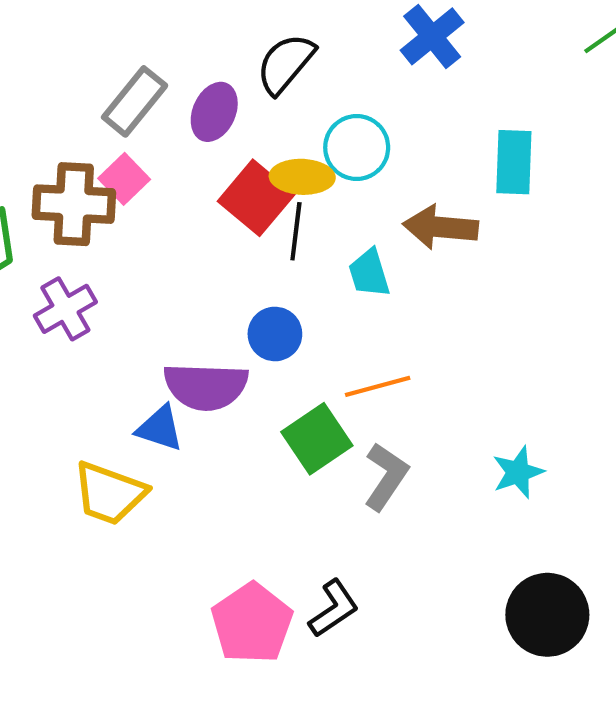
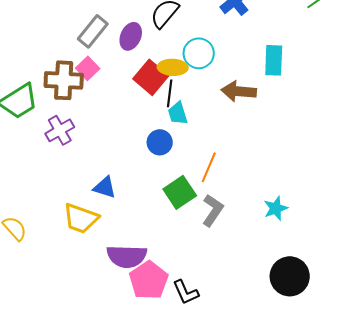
cyan trapezoid: (369, 273) -> (178, 113), moved
purple semicircle: (206, 386) -> (127, 256), moved
orange line: (378, 386) -> (209, 167), turned -52
black L-shape: (334, 608) -> (186, 292), moved, turned 100

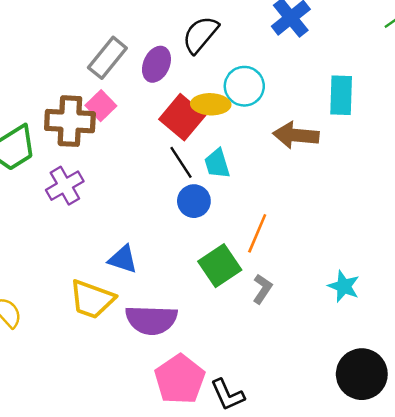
black line: (170, 93) -> (181, 162), moved, turned -40
cyan star: (276, 208) -> (344, 286), turned -30
gray L-shape: (213, 210) -> (262, 289), size x0.7
purple semicircle: (127, 256) -> (151, 320), moved

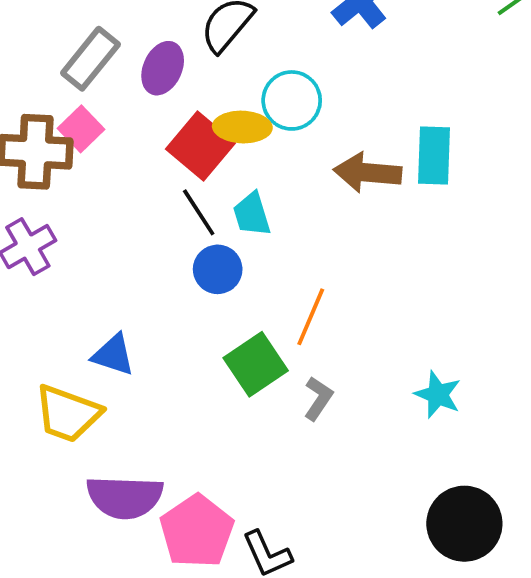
cyan rectangle: (341, 95) -> (434, 155), moved
purple semicircle: (151, 320) -> (125, 497), moved

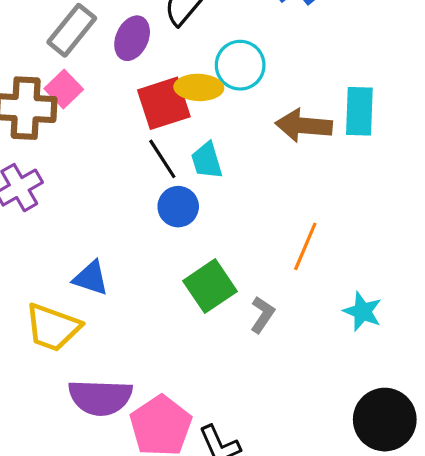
red square: (201, 146) -> (164, 103), turned 32
orange line: (311, 317) -> (305, 246), moved

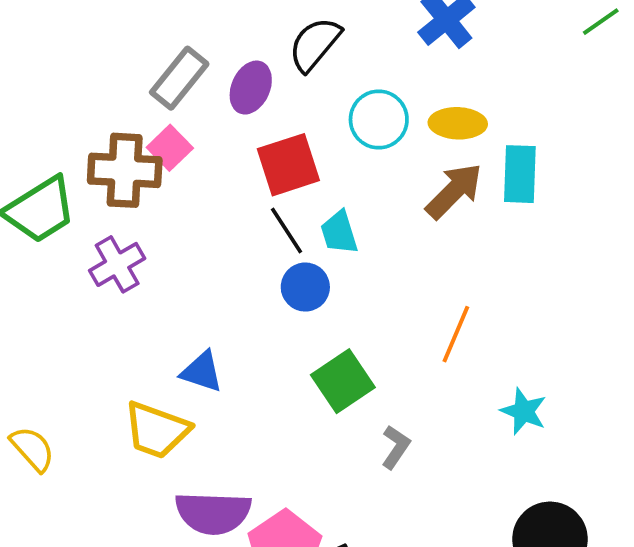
yellow ellipse: (199, 87) -> (458, 123), moved
brown arrow: (304, 126) -> (454, 191), turned 130
gray L-shape: (262, 315) -> (396, 447), moved

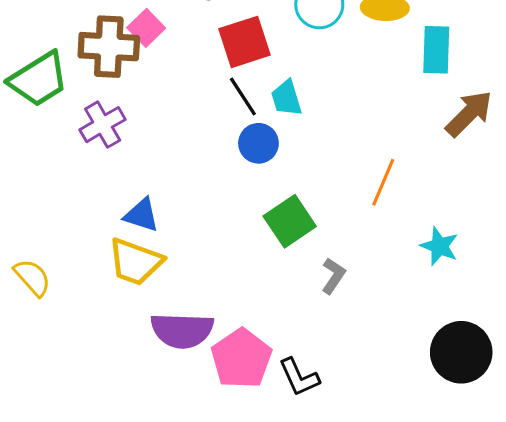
brown arrow: (454, 191) -> (469, 114), moved
blue triangle: (202, 372) -> (142, 215), moved

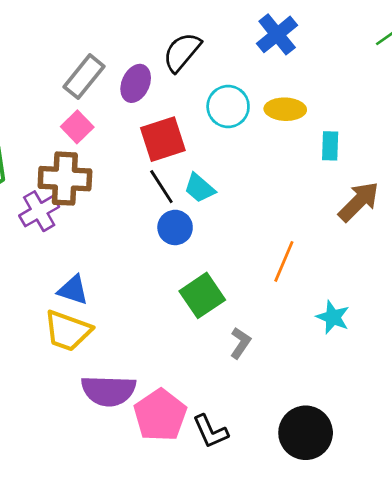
brown cross: (109, 47) -> (65, 179), moved
cyan rectangle: (436, 50) -> (330, 146), size x0.7
cyan trapezoid: (287, 98) -> (200, 188), turned -32
black circle: (461, 352) -> (306, 433), moved

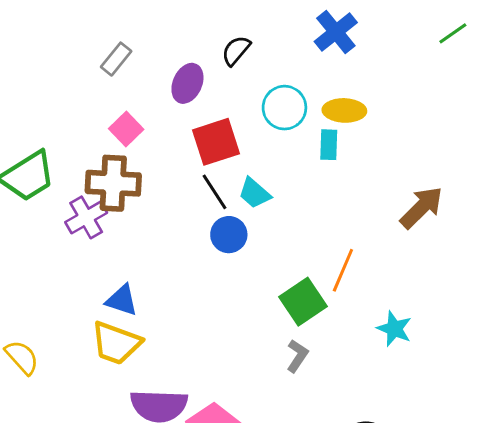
black semicircle: (182, 52) -> (236, 51), size x0.7
gray rectangle: (84, 77) -> (116, 59), moved, size x0.7
cyan rectangle: (330, 146) -> (329, 145), moved
green square: (202, 295) -> (303, 302), moved

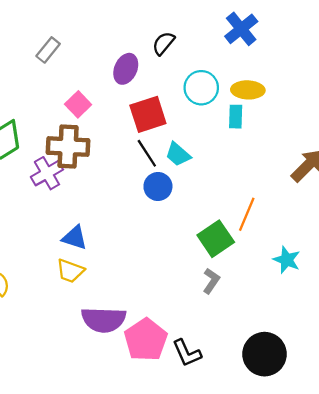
gray rectangle: (116, 59) -> (48, 50), moved
yellow trapezoid: (116, 343) -> (70, 271), size x0.7

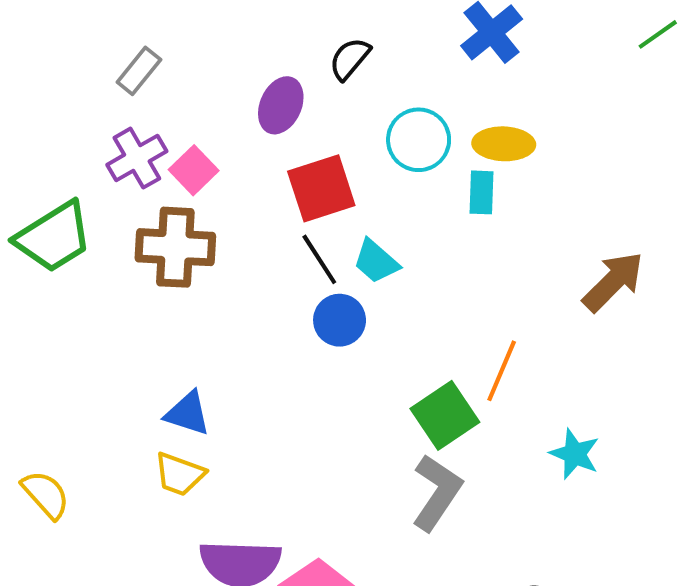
purple cross: (47, 173) -> (137, 158), moved
gray L-shape: (211, 281) -> (437, 492), size x1.6

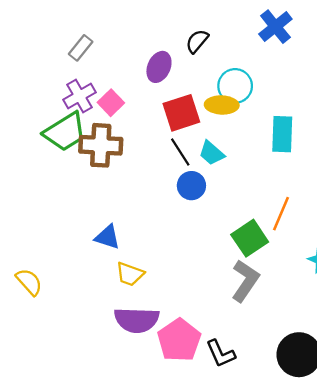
yellow ellipse: (504, 144) -> (222, 105), moved
cyan rectangle: (481, 192) -> (282, 134), moved, size x1.5
green trapezoid: (54, 237) -> (65, 132), moved
yellow trapezoid: (179, 474) -> (130, 274), moved

